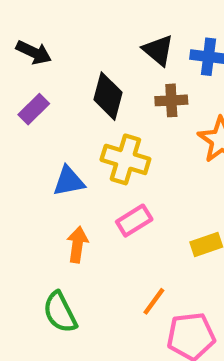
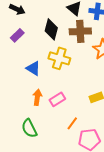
brown cross: (171, 100) -> (80, 31), size x1.5
blue triangle: (69, 181) -> (33, 68), turned 42
pink rectangle: (134, 221) -> (57, 99), moved

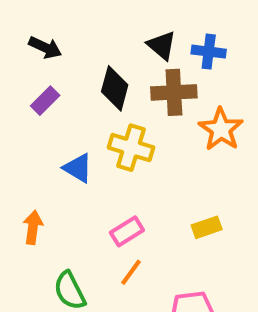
orange arrow: (37, 97) -> (33, 227), moved
orange line: (72, 123) -> (131, 272), moved

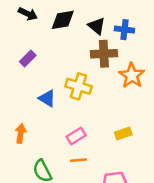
black arrow: (45, 47) -> (28, 14), moved
black diamond: (115, 88) -> (63, 20), moved, turned 65
orange line: (131, 272) -> (79, 160), turned 49

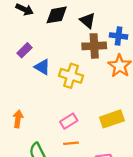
blue cross: (124, 30) -> (119, 36), moved
blue triangle: (47, 98) -> (42, 67), moved
yellow rectangle: (123, 133) -> (112, 119), size x1.5

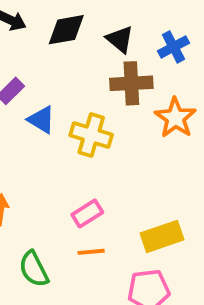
blue cross: (119, 36) -> (173, 47), moved, turned -35
yellow rectangle: (112, 119) -> (162, 236), moved

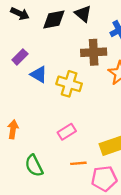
black triangle: (120, 39) -> (83, 14), moved
orange line: (91, 252) -> (78, 163), moved

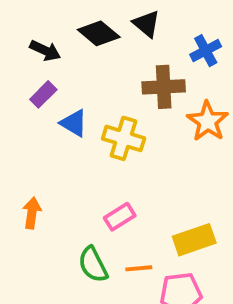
black arrow: (20, 14) -> (45, 51), moved
black diamond: (54, 19) -> (99, 33), turned 50
green semicircle: (34, 166) -> (93, 264), moved

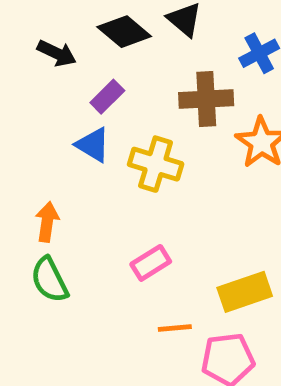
purple rectangle: (43, 94) -> (107, 97), moved
orange arrow: (32, 213) -> (47, 222), moved
green semicircle: (93, 264) -> (49, 280), moved

